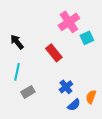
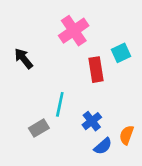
pink cross: (69, 22) -> (74, 31), moved
red rectangle: (54, 53) -> (96, 70), moved, turned 30
cyan line: (17, 72) -> (60, 104), moved

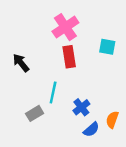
cyan square: (121, 53) -> (107, 47), turned 35
black arrow: (24, 58) -> (21, 63), moved
red rectangle: (96, 70) -> (69, 57), moved

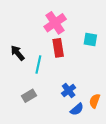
cyan line: (53, 92) -> (38, 64), moved

